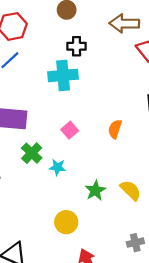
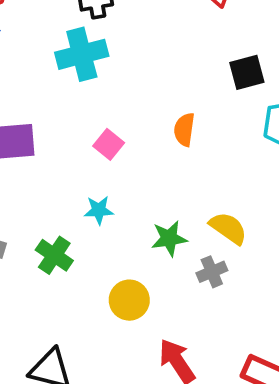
green cross: (32, 153) -> (54, 255), moved
green star: (95, 190) -> (169, 238), turned 30
gray cross: (135, 243) -> (212, 272), moved

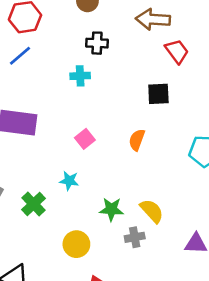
cyan cross: (82, 54) -> (80, 76), size x0.6
black square: (247, 72) -> (158, 94), moved

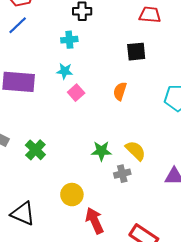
red trapezoid: (177, 51) -> (150, 15), turned -45
cyan star: (69, 181) -> (65, 71), moved
yellow circle: (76, 244) -> (72, 195), moved

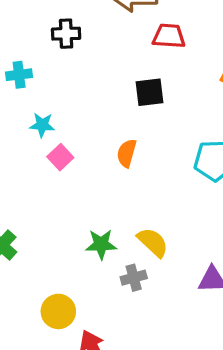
cyan cross: (69, 40) -> (19, 75), moved

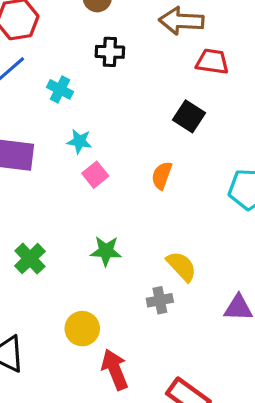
cyan cross: (19, 75) -> (60, 89), turned 30
black square: (150, 92) -> (189, 116), turned 36
green star: (101, 244) -> (106, 251), moved

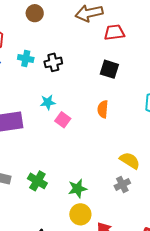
black cross: (110, 52) -> (53, 62), moved
cyan cross: (60, 89) -> (26, 58), moved
green star: (106, 251) -> (78, 189), moved

